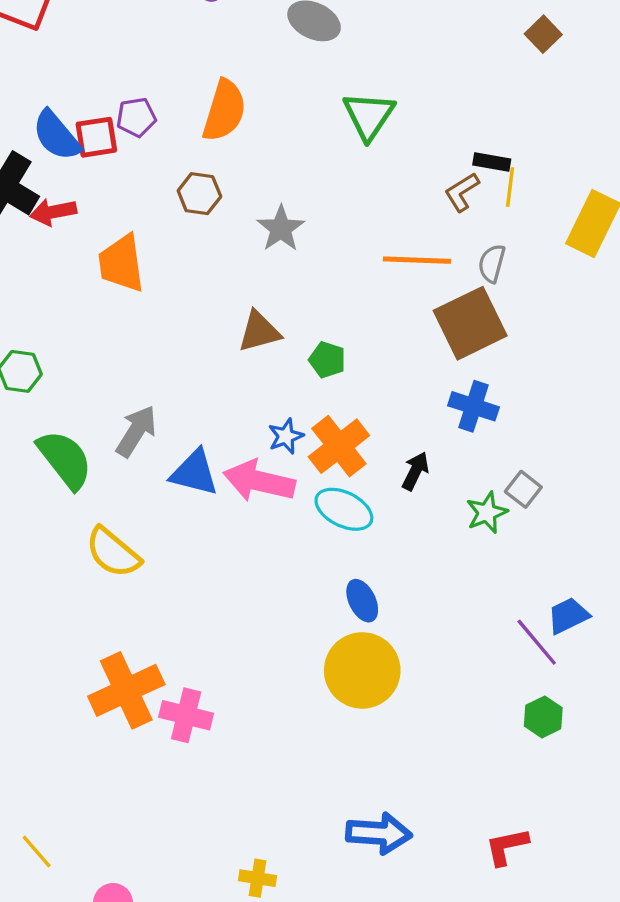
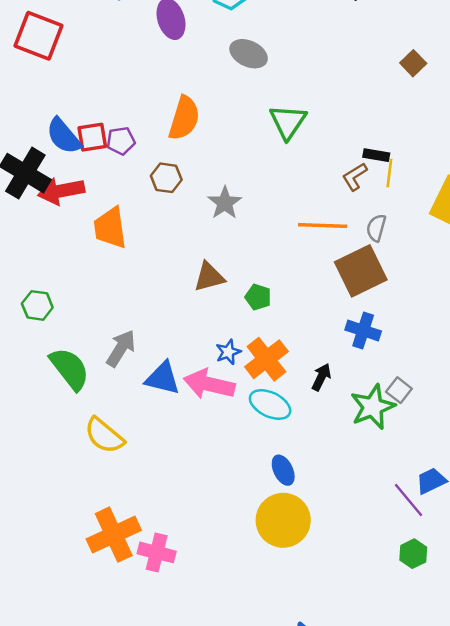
purple pentagon: (136, 117) -> (121, 141), moved
red arrow: (53, 212) -> (61, 191), size x1.4
green star: (487, 513) -> (373, 407), size x1.5

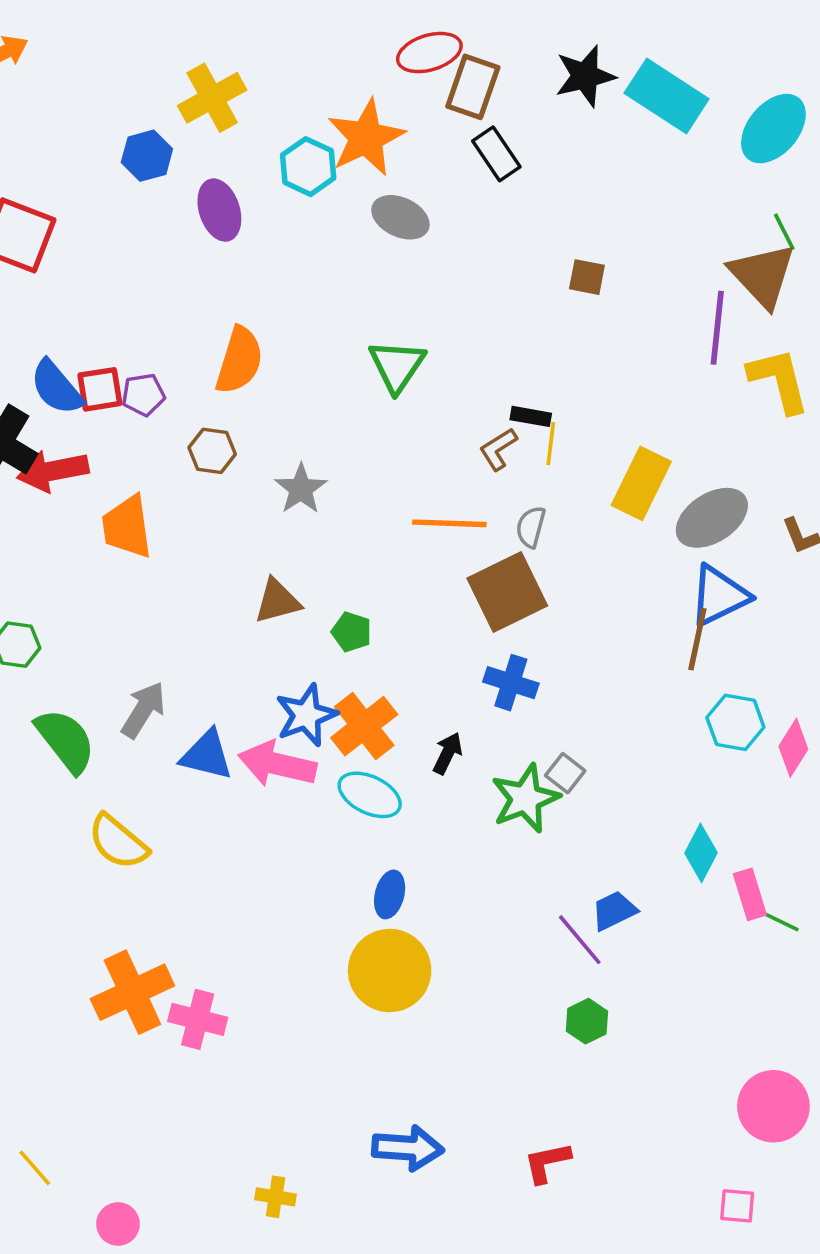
gray ellipse: (249, 54) -> (400, 217), moved
brown square: (413, 63) -> (587, 277), turned -35
blue star: (228, 352) -> (306, 715), size x1.6
blue ellipse: (283, 470) -> (390, 894), turned 40

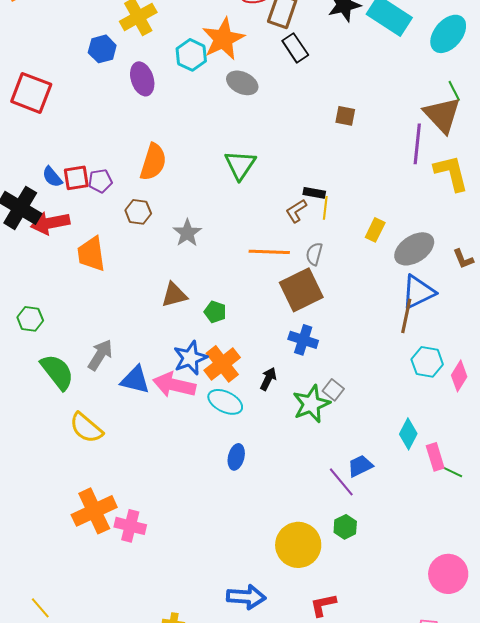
blue semicircle: (56, 387) -> (52, 177), size x0.7
yellow rectangle: (641, 483) -> (375, 230), size x0.6
yellow circle: (390, 970) -> (298, 545), moved

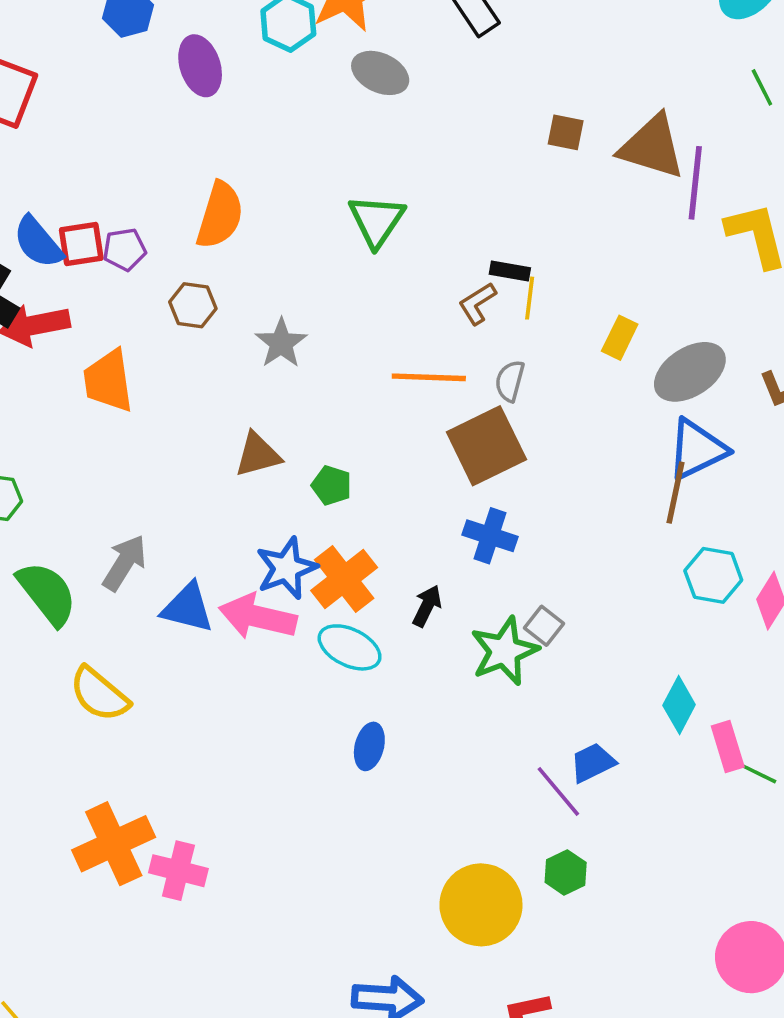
brown triangle: (442, 115) -> (652, 147), moved, turned -30
blue semicircle: (52, 177) -> (38, 242), size x1.4

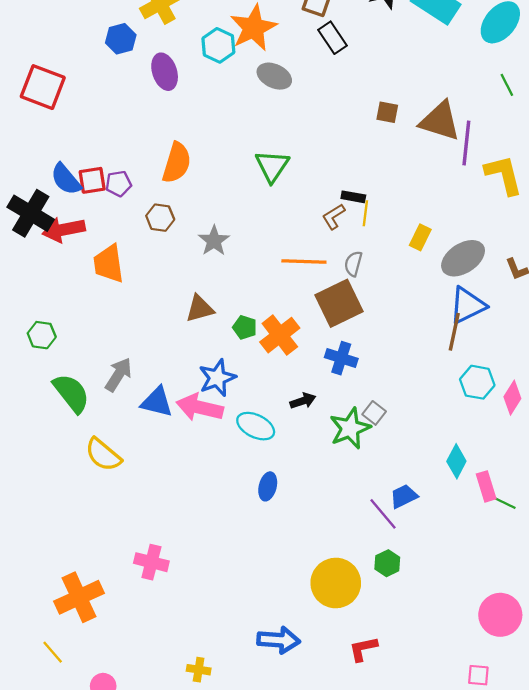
orange cross: (344, 579) -> (280, 335), moved
black arrow: (427, 606) -> (303, 401), turned 45
orange cross: (114, 844) -> (79, 597), moved

